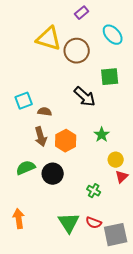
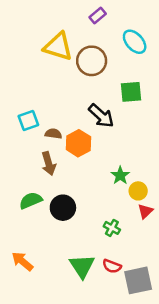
green star: (102, 135) -> (120, 175), moved
orange hexagon: (66, 141) -> (78, 143), moved
orange arrow: (19, 219) -> (22, 261), turned -42

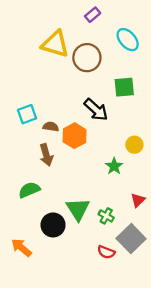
yellow circle: (138, 191) -> (134, 145), moved
black circle: (63, 208) -> (53, 225), moved
green triangle: (82, 266) -> (78, 209), moved
gray square: (138, 280) -> (131, 239), moved, turned -32

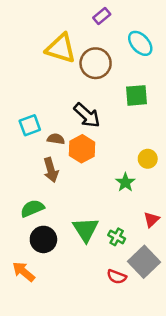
black arrow: (96, 110) -> (87, 115), moved
black circle: (53, 225) -> (43, 239), moved

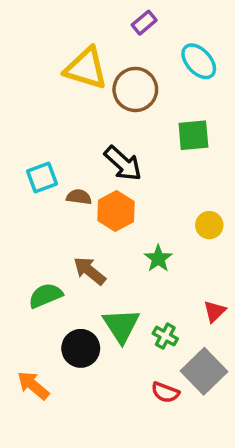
brown arrow: (51, 170) -> (90, 271), moved, turned 145
green star: (125, 182) -> (158, 259), moved
black circle: (43, 239) -> (81, 348), moved

